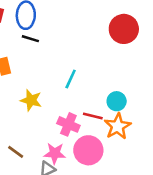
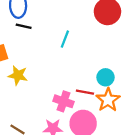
cyan line: (71, 79) -> (65, 39), moved
yellow star: (31, 100) -> (18, 75), moved

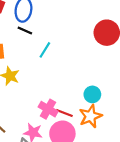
cyan line: (65, 39) -> (45, 50), moved
red line: (85, 92) -> (64, 113), moved

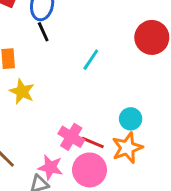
black line: (25, 31) -> (43, 32), turned 40
cyan line: (45, 50) -> (91, 60), moved

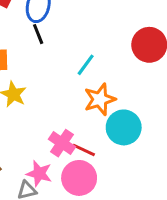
cyan circle: (131, 119) -> (124, 127), size x1.5
orange star: (127, 148) -> (100, 99), moved

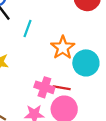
cyan line: (86, 65) -> (27, 29), moved

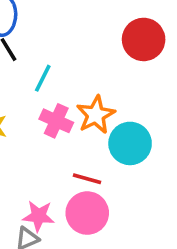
pink cross: (44, 87) -> (56, 121), moved

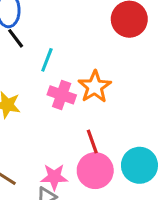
cyan circle: (130, 143) -> (139, 165), moved
red line: (87, 179) -> (92, 141), turned 60

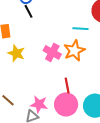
cyan line: (47, 60) -> (80, 29), moved, turned 63

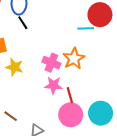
cyan line: (80, 29) -> (86, 28), moved
pink star: (39, 104) -> (53, 85), moved

